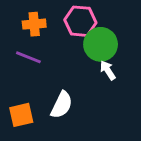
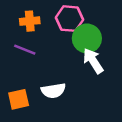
white arrow: (108, 70) -> (93, 61), size x1.5
white semicircle: (62, 105) -> (53, 91), turned 55

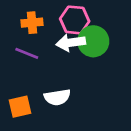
white arrow: (93, 61) -> (71, 43), moved, turned -65

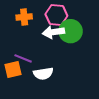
purple line: (27, 53) -> (23, 58), moved
orange square: (20, 107) -> (13, 70), moved

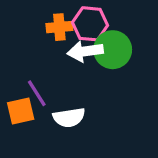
orange cross: (24, 17) -> (59, 27), moved
purple line: (23, 58) -> (37, 93), turned 36

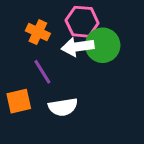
orange cross: (59, 27) -> (38, 32), moved, turned 30
purple line: (37, 93) -> (42, 72), moved

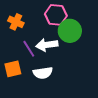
orange cross: (38, 32) -> (16, 22), moved
white arrow: (78, 47) -> (47, 45), moved

